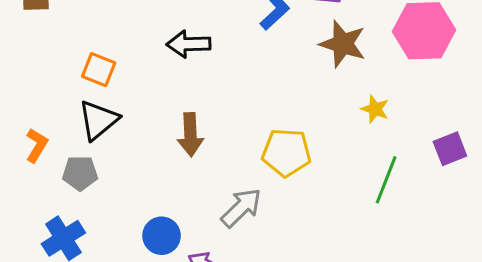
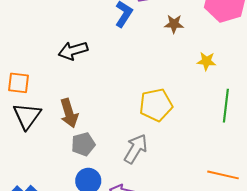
brown star: (343, 44) -> (174, 24), size x0.6
brown arrow: (190, 135) -> (69, 113), moved
gray pentagon: (80, 173) -> (83, 144), moved

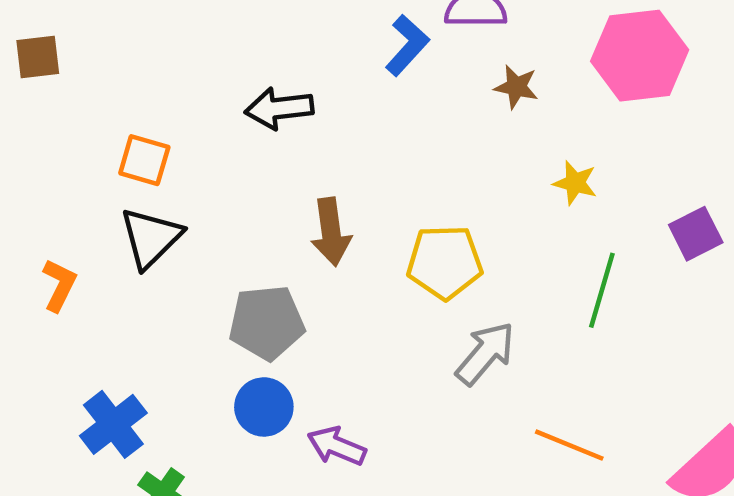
brown arrow: (69, 113) -> (331, 232), moved
gray pentagon: (83, 144) -> (267, 323), size x1.4
gray arrow: (136, 149) -> (485, 353), moved

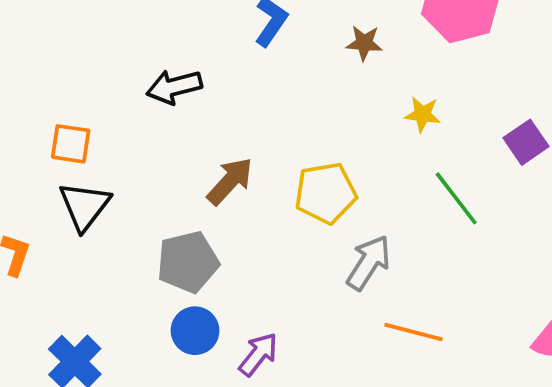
brown arrow: (331, 232) -> (230, 181), turned -122
green line: (602, 290) -> (456, 198), turned -46
orange line: (569, 445) -> (414, 332), moved
purple arrow: (337, 446) -> (258, 354), turned 114

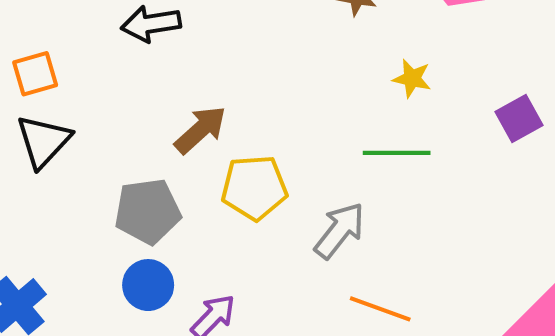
orange square: (71, 144) -> (35, 74), turned -30
yellow pentagon: (326, 193) -> (254, 188), moved
green line: (456, 198) -> (397, 153), moved, turned -58

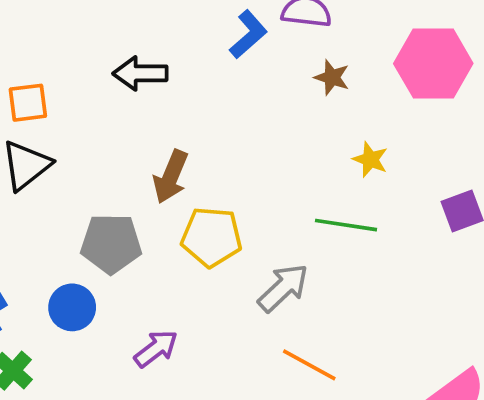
brown arrow: (201, 130) -> (171, 177), turned 146
blue circle: (148, 285) -> (72, 307), moved

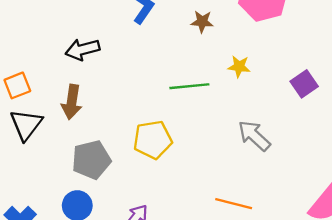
brown arrow: (171, 177) -> (72, 102), moved
green line: (346, 225) -> (189, 86), moved
gray arrow: (283, 288) -> (254, 136), moved, turned -80

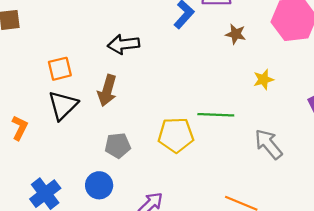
yellow star: (239, 67) -> (263, 79), turned -30
green line: (189, 86) -> (216, 115), moved
gray pentagon: (91, 160) -> (118, 146), size x0.7

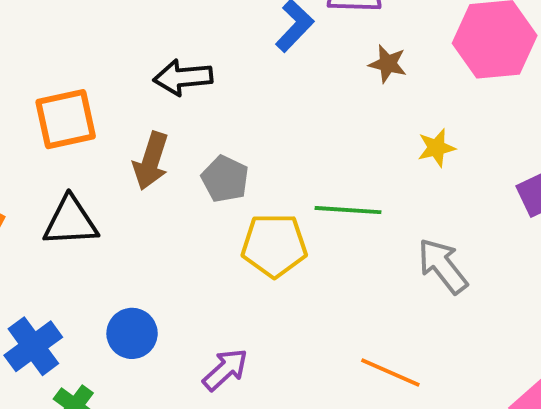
orange square: (60, 69) -> (66, 119), size x1.4
black triangle: (63, 105) -> (70, 221), moved, turned 40
gray pentagon: (118, 146) -> (225, 179), moved, turned 30

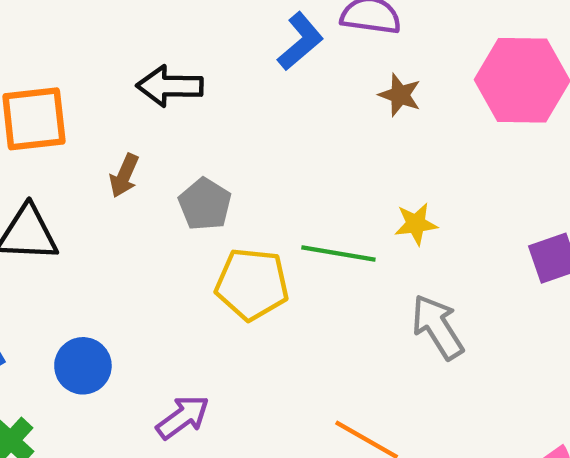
yellow star: (436, 148) -> (416, 224), moved
brown arrow: (151, 161) -> (124, 176), size x0.7

